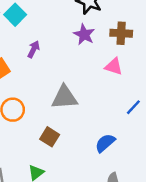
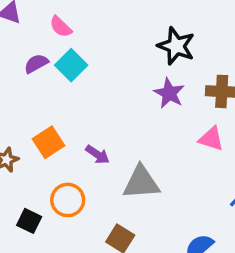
purple arrow: (34, 49) -> (97, 154), moved, turned 98

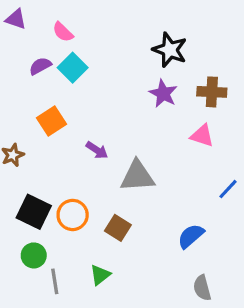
orange square: (48, 142) -> (52, 121), moved
orange circle: (68, 200) -> (73, 215), moved
black square: (29, 221) -> (34, 212), size x1.5

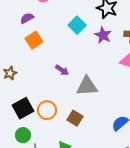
cyan square: (73, 68) -> (77, 25), moved
orange square: (52, 121) -> (34, 40), moved
black square: (34, 212) -> (23, 108), turned 35

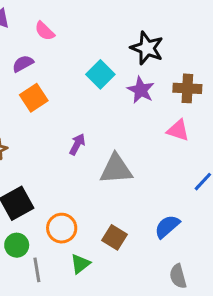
purple arrow: (62, 70) -> (77, 144), turned -96
orange circle: (47, 110) -> (62, 228), moved
brown square: (75, 118) -> (114, 237), moved

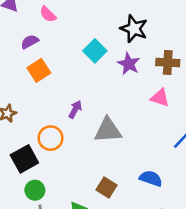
blue semicircle: (167, 227) -> (151, 178), turned 60
orange circle: (62, 228) -> (51, 138), moved
green circle: (17, 245) -> (35, 190), moved

